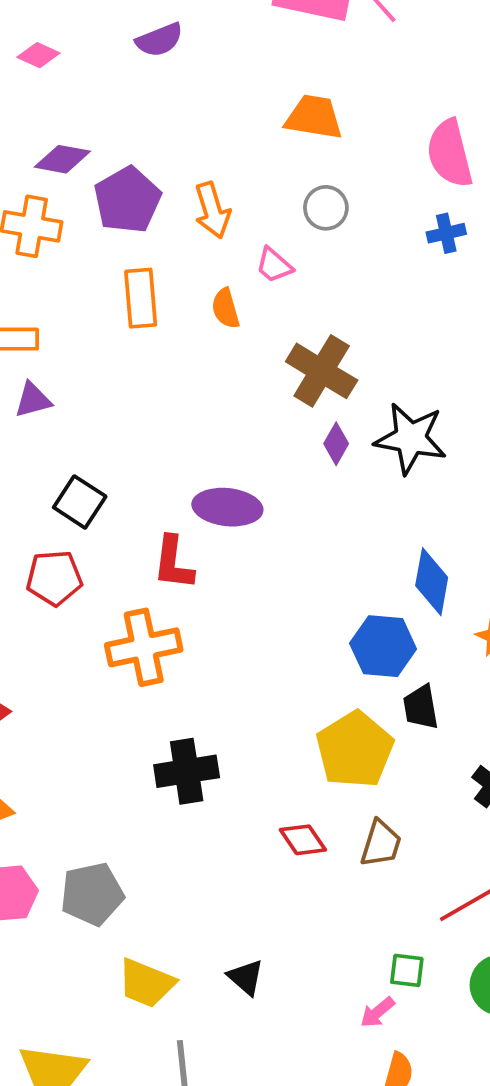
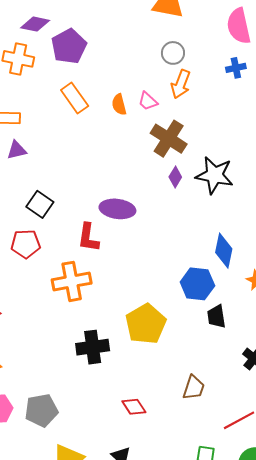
orange arrow: (212, 210) -> (181, 84), moved, turned 36
pink trapezoid: (274, 265) -> (148, 101), moved
orange rectangle: (141, 298) -> (75, 98), turned -32
yellow pentagon: (355, 750) -> (146, 324), moved
red diamond: (303, 840) -> (134, 407), moved

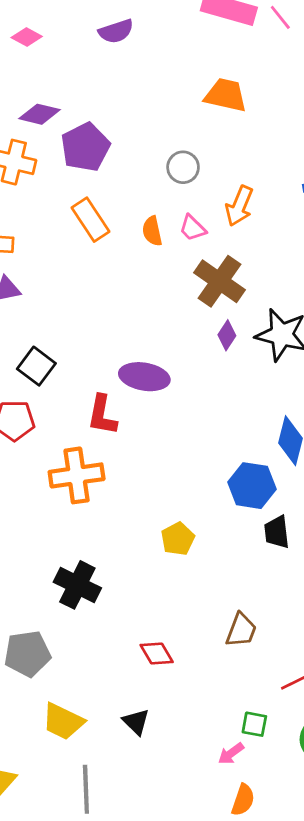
gray circle: (173, 53) -> (183, 167), moved
yellow pentagon: (146, 324) -> (178, 539), size x0.6
black cross: (93, 347) -> (77, 585), moved, turned 32

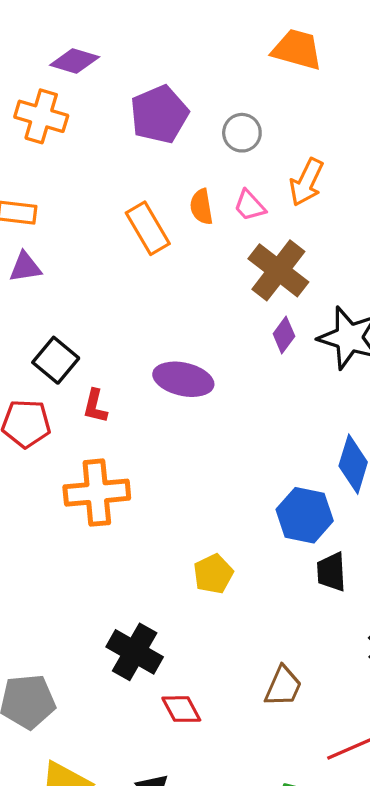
purple pentagon: (85, 147) -> (159, 114), moved
orange rectangle: (90, 220) -> (148, 228), moved
red L-shape: (102, 415) -> (95, 406), moved, size x0.7
black cross: (77, 585) -> (135, 652), moved

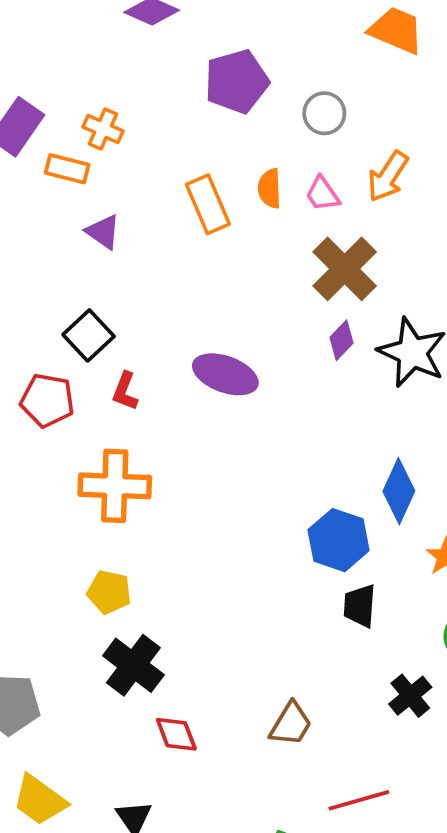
orange cross: (41, 116) -> (103, 129), moved, size x0.7
purple triangle: (25, 267) -> (103, 232), moved, turned 36
yellow pentagon: (213, 574) -> (109, 592), moved, turned 30

